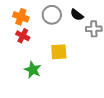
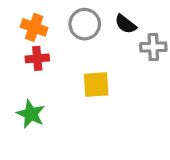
red cross: (23, 36) -> (37, 58), turned -32
green star: (33, 70) -> (31, 114), moved

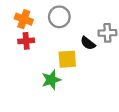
black semicircle: (126, 24) -> (88, 43), moved
green star: (31, 114) -> (51, 80), moved, turned 30

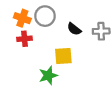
gray circle: (59, 17) -> (45, 16), moved
black semicircle: (88, 43) -> (74, 29), moved

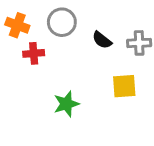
orange cross: (22, 18) -> (17, 25), moved
yellow square: (63, 56) -> (124, 86), moved

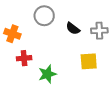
orange cross: (17, 25) -> (12, 34), moved
red cross: (34, 53) -> (24, 58), moved

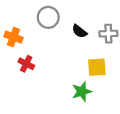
red cross: (24, 58) -> (26, 64), turned 32
green star: (47, 74) -> (82, 92), moved

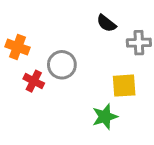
gray circle: (48, 17) -> (62, 65), moved
black semicircle: (79, 31) -> (106, 23), moved

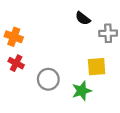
gray circle: (62, 65) -> (48, 79), moved
red cross: (34, 81) -> (16, 63), moved

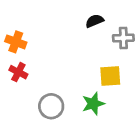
black semicircle: (83, 18) -> (95, 21), turned 119
gray circle: (48, 79) -> (51, 106), moved

